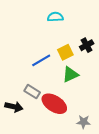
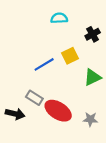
black cross: (87, 45) -> (93, 34), moved
green triangle: (70, 74) -> (93, 77), moved
gray star: (84, 122) -> (90, 119), moved

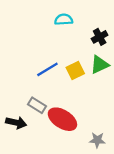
yellow square: (70, 56) -> (75, 70), moved
green triangle: (93, 77) -> (100, 65), moved
gray star: (90, 119) -> (97, 140), moved

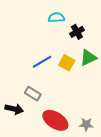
black cross: (100, 37) -> (77, 32), moved
yellow square: (75, 70) -> (67, 63), turned -35
red ellipse: (62, 119) -> (55, 120), moved

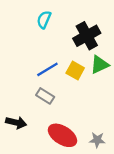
cyan semicircle: (56, 17) -> (44, 20), moved, turned -63
black cross: (77, 32) -> (87, 36), size x1.6
gray rectangle: (33, 94) -> (45, 96), moved

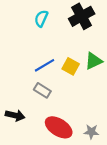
black cross: (87, 36) -> (82, 16), moved

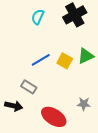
gray rectangle: (42, 90) -> (29, 87), moved
gray star: (91, 132) -> (84, 104), moved

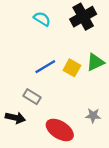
cyan semicircle: (38, 17) -> (42, 19), turned 98

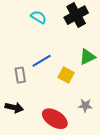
yellow square: (72, 68) -> (66, 75), moved
gray rectangle: (32, 97) -> (20, 75), moved, turned 49

